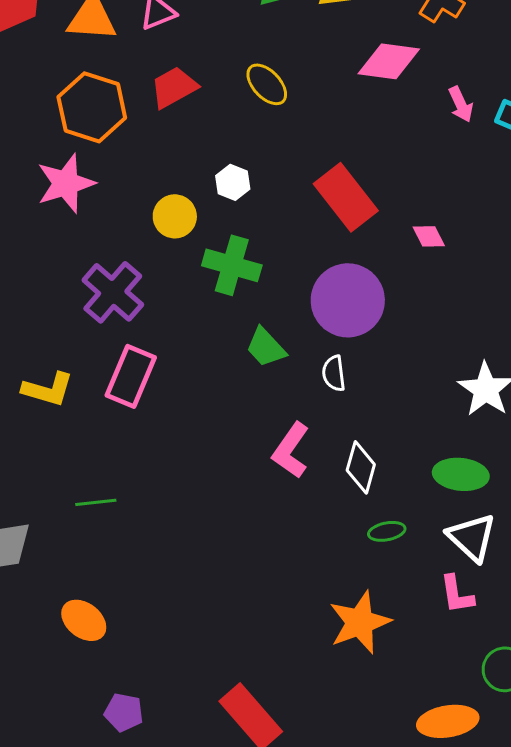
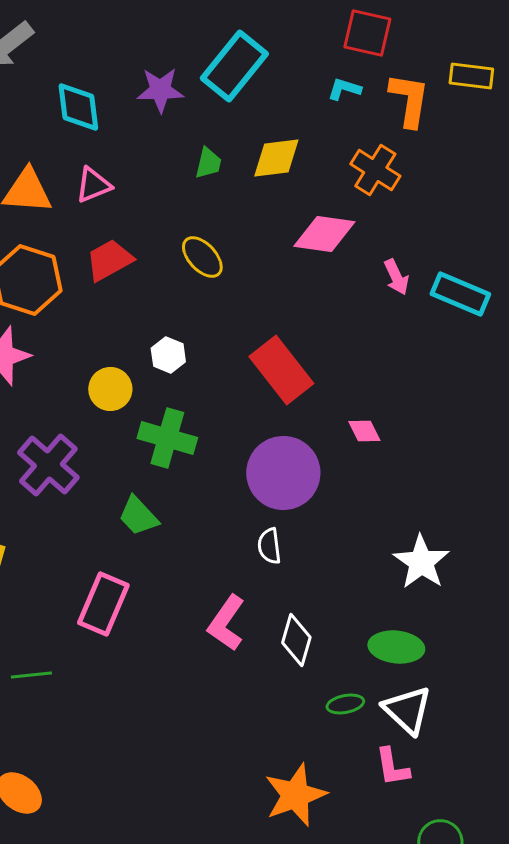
pink diamond: (429, 236) -> (364, 431), moved
green trapezoid: (266, 347) -> (138, 516), moved
pink rectangle: (131, 376) -> (103, 604), moved
green ellipse: (387, 531) -> (345, 704), moved

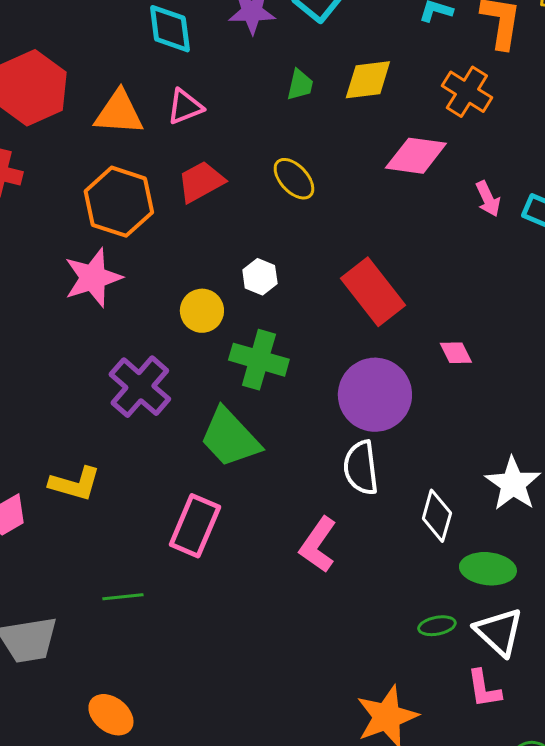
green trapezoid: (138, 516) -> (230, 438), size x1.5
white semicircle: (269, 546) -> (361, 468), size x1.5
white diamond: (296, 640) -> (437, 516), moved

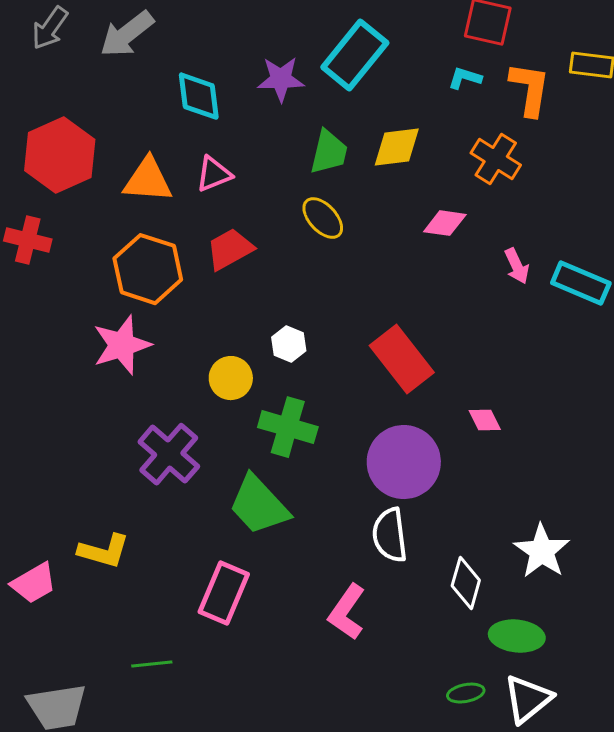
green trapezoid: (300, 85) -> (329, 152), size x1.4
pink diamond: (416, 156) -> (445, 223), size x0.7
yellow ellipse: (294, 179) -> (323, 218), moved
white triangle: (499, 632) -> (528, 699), turned 38

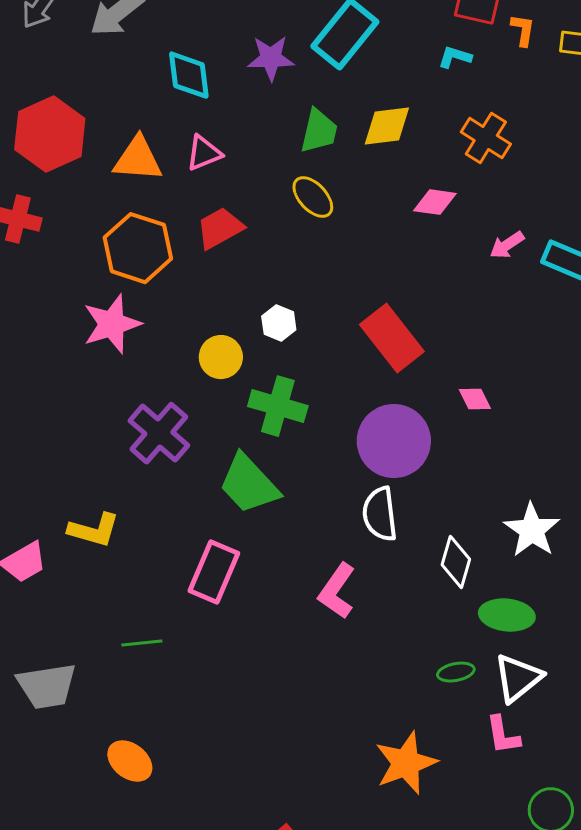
orange L-shape: (530, 89) -> (523, 30), moved, size x0.6
pink arrow: (517, 266) -> (507, 245), turned 81

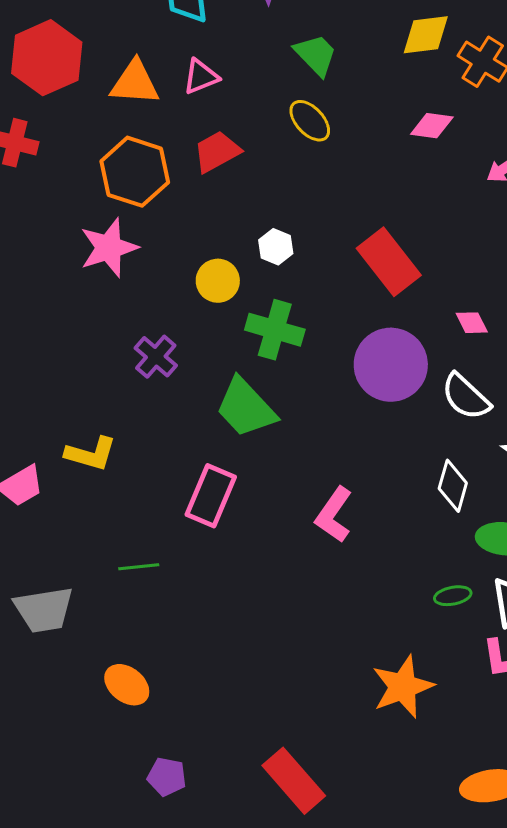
yellow diamond: (387, 126) -> (426, 35), moved
green trapezoid: (319, 131) -> (316, 55), turned -57
purple cross: (159, 433) -> (156, 357), size x0.7
white semicircle: (380, 514) -> (466, 397), moved, turned -40

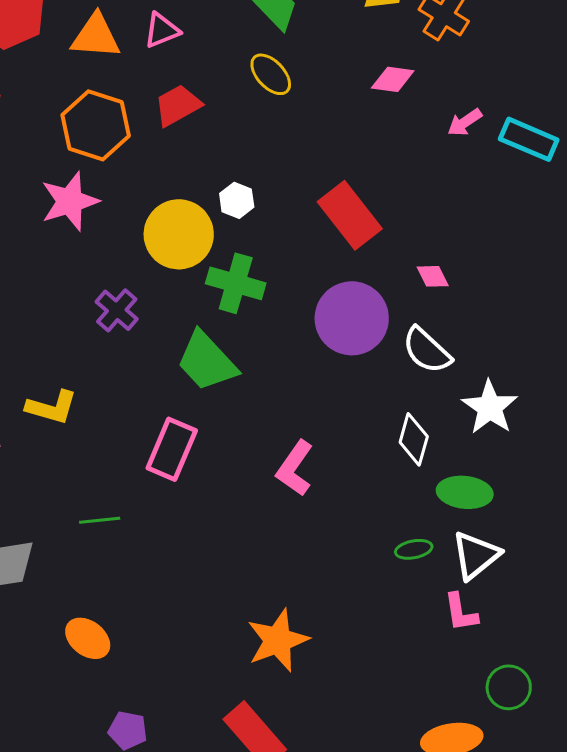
yellow circle: (218, 281) -> (179, 234), size x1.6
orange star: (403, 687) -> (278, 640), moved

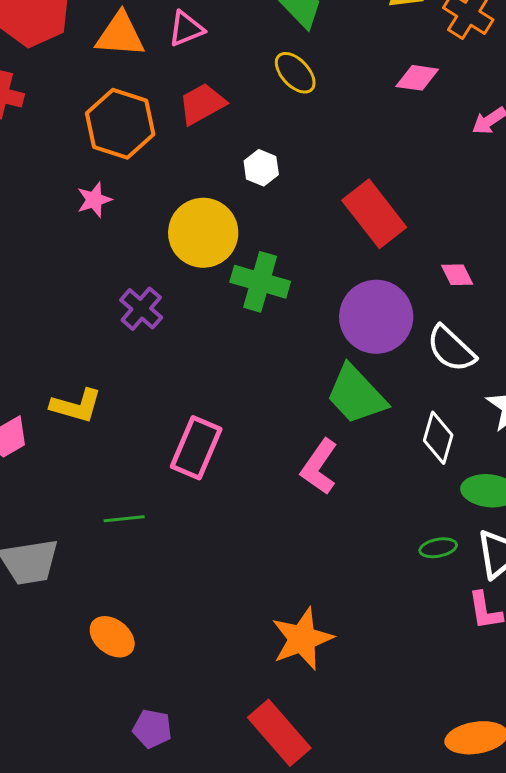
white hexagon: (237, 200) -> (261, 168), moved
pink star: (70, 201) -> (94, 200), size x0.6
green trapezoid: (207, 361) -> (356, 395), moved

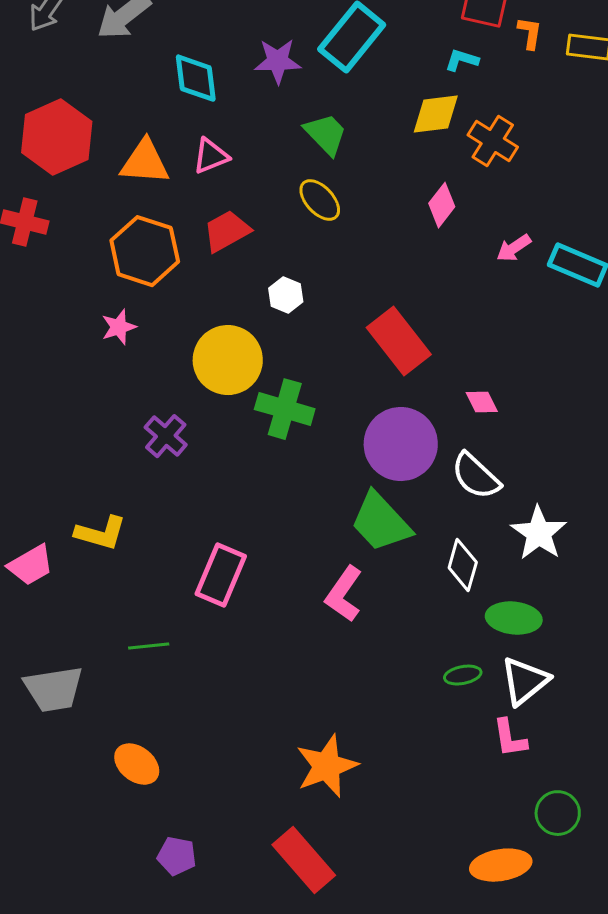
pink diamond: (417, 78) -> (442, 205), turned -60

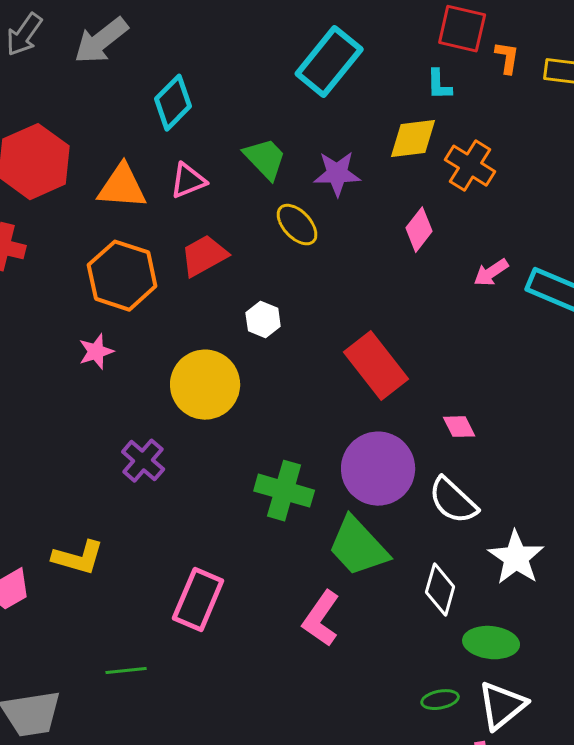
cyan L-shape: (462, 60) -> (439, 85), turned -108
purple star: (278, 61) -> (337, 174), moved
cyan diamond: (196, 78) -> (173, 103), turned 52
green trapezoid: (326, 134) -> (265, 159), moved
green cross: (285, 409) -> (284, 491), moved

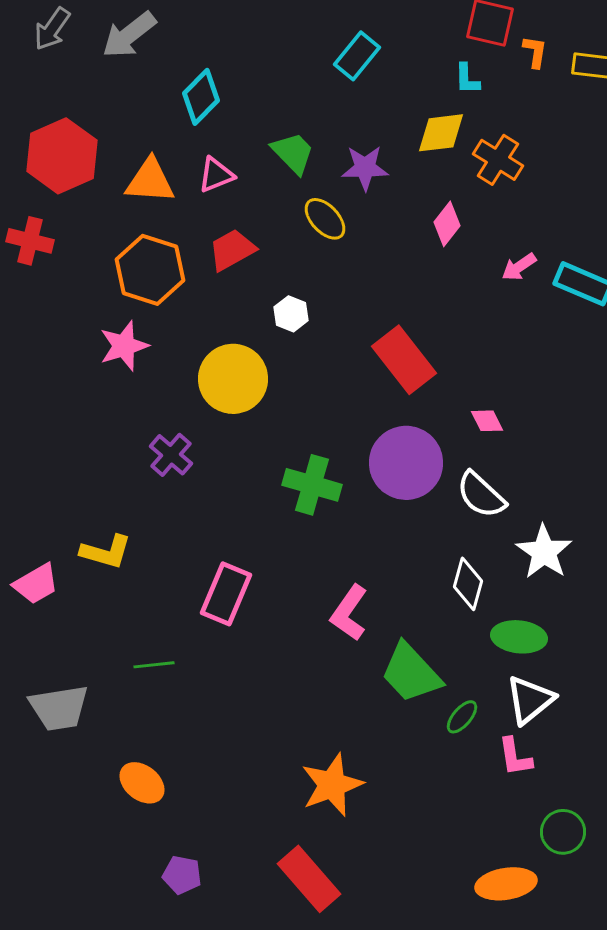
cyan rectangle: (329, 62) -> (357, 56), size x0.7
pink star: (96, 352) -> (124, 346), size x1.4
green trapezoid: (358, 547) -> (411, 673), moved
green ellipse: (440, 700) -> (462, 717), moved, turned -39

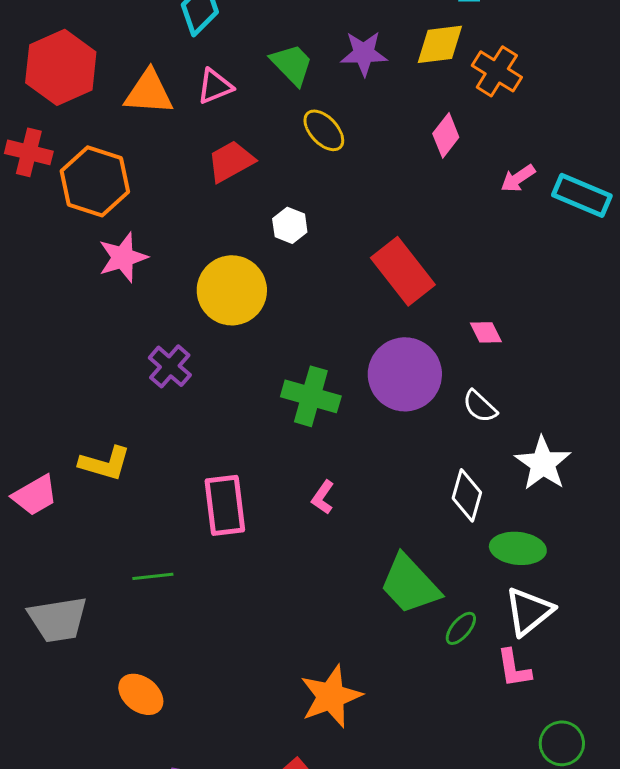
purple star: (365, 168) -> (364, 53), moved
orange hexagon: (150, 270) -> (95, 181), moved
white semicircle: (481, 495) -> (480, 406), size x0.7
pink rectangle: (226, 594) -> (225, 505), turned -30
pink L-shape: (349, 613) -> (323, 497), moved, size x0.6

